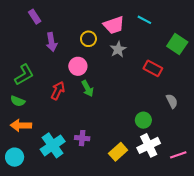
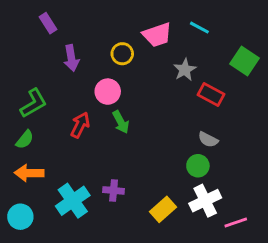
gray star: (118, 49) -> (185, 70), moved
green semicircle: (18, 101) -> (25, 140), turned -72
gray semicircle: (172, 101) -> (208, 140), moved, turned 144
pink line: (178, 155) -> (236, 223), moved

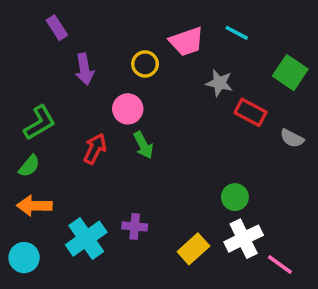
gray star: (185, 70) -> (219, 83), turned -30
gray semicircle: (208, 140) -> (292, 138), moved
pink line: (236, 223) -> (280, 264), turned 55

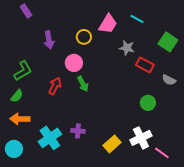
purple rectangle: (57, 28) -> (26, 11), moved
pink trapezoid: (187, 41) -> (108, 24), turned -40
green circle: (235, 197) -> (148, 103), moved

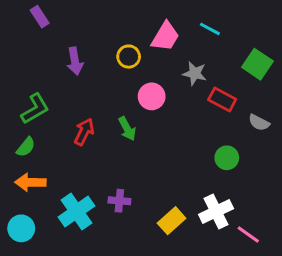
pink circle: (74, 63) -> (152, 96), moved

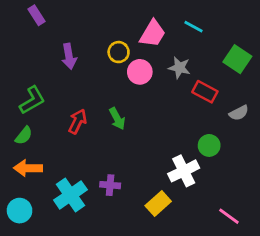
pink circle: (152, 96) -> (140, 72), moved
gray semicircle: (259, 122) -> (239, 113), turned -54
white cross: (216, 211) -> (184, 171), moved

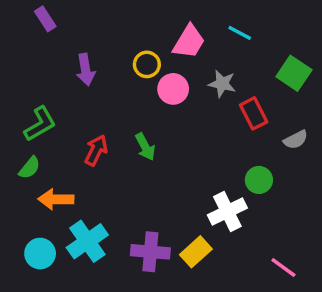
red rectangle: (205, 92) -> (254, 113), turned 35
orange arrow: (28, 168) -> (56, 199), moved
purple cross: (110, 185) -> (150, 252), moved, size x1.5
cyan circle: (20, 211) -> (40, 254), moved

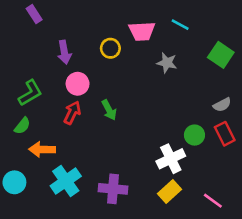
pink trapezoid: (189, 42) -> (142, 31), turned 56
pink circle: (173, 89) -> (78, 84), moved
red rectangle: (254, 113) -> (225, 134), moved
yellow rectangle: (196, 252) -> (170, 192), moved
cyan circle: (40, 254) -> (14, 182), moved

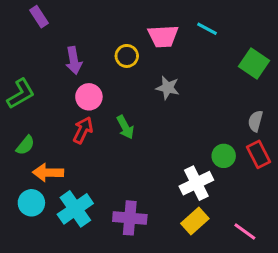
gray star: (167, 63) -> (168, 88), moved
green L-shape: (30, 93) -> (21, 94), moved
gray semicircle: (222, 105) -> (255, 121), turned 132
cyan circle: (14, 182) -> (31, 203), moved

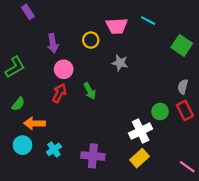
cyan cross: (75, 209) -> (54, 149), size x0.6
pink line: (245, 232) -> (187, 167), moved

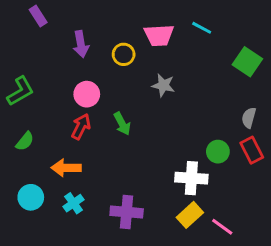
purple arrow: (53, 43) -> (81, 44), moved
orange arrow: (34, 123) -> (66, 168), moved
white cross: (141, 131) -> (191, 178), turned 30
pink line: (187, 167) -> (222, 227), moved

